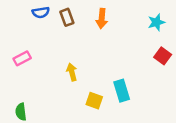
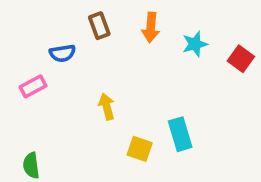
blue semicircle: (41, 12) -> (62, 53), moved
cyan star: (156, 22) -> (195, 44), moved
red square: (163, 56) -> (241, 59), moved

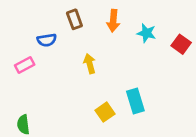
cyan star: (195, 44) -> (146, 33), turned 30
yellow arrow: (107, 107) -> (90, 64), moved
yellow square: (140, 149) -> (105, 112), turned 36

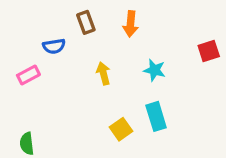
cyan star: (146, 33) -> (154, 70), moved
red square: (181, 44) -> (209, 51), turned 36

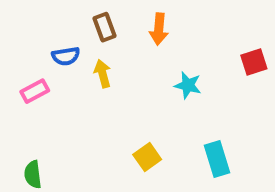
yellow arrow: (103, 73) -> (103, 74), moved
cyan rectangle: (156, 116) -> (217, 159), moved

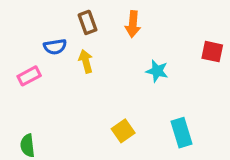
red square: (254, 62) -> (212, 52), turned 30

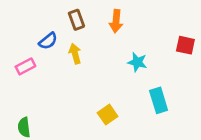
blue semicircle: (55, 47) -> (48, 41), turned -30
cyan rectangle: (181, 133) -> (159, 100), moved

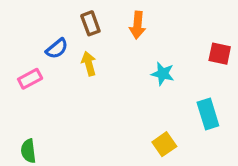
cyan rectangle: (159, 100) -> (208, 114), moved
yellow square: (108, 115) -> (164, 144), moved

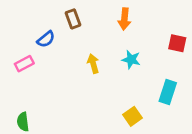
orange arrow: (137, 25) -> (124, 19), moved
yellow arrow: (89, 64) -> (93, 64), moved
cyan rectangle: (208, 114) -> (168, 92), turned 35

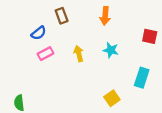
pink rectangle: (24, 64) -> (45, 54), moved

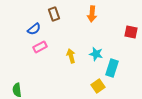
cyan star: (111, 50) -> (96, 54), moved
yellow arrow: (79, 54) -> (71, 56), moved
cyan rectangle: (142, 78) -> (112, 68), moved

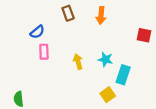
brown rectangle: (54, 14) -> (68, 13), moved
pink rectangle: (40, 47) -> (44, 52), turned -64

